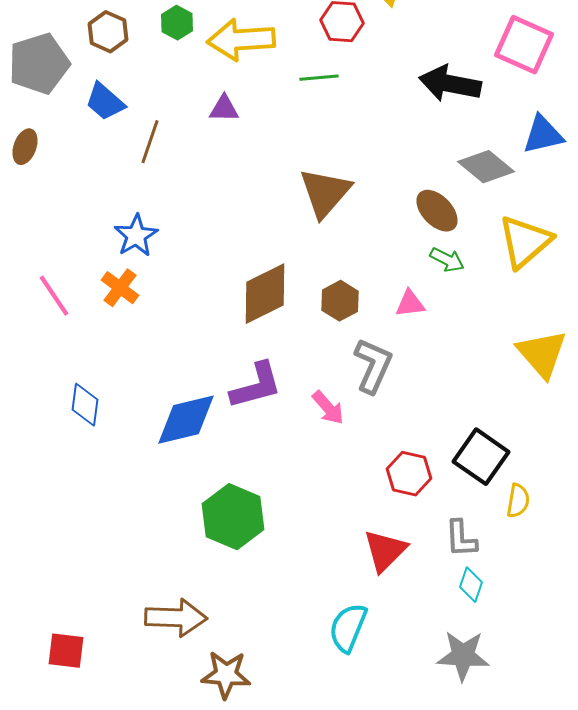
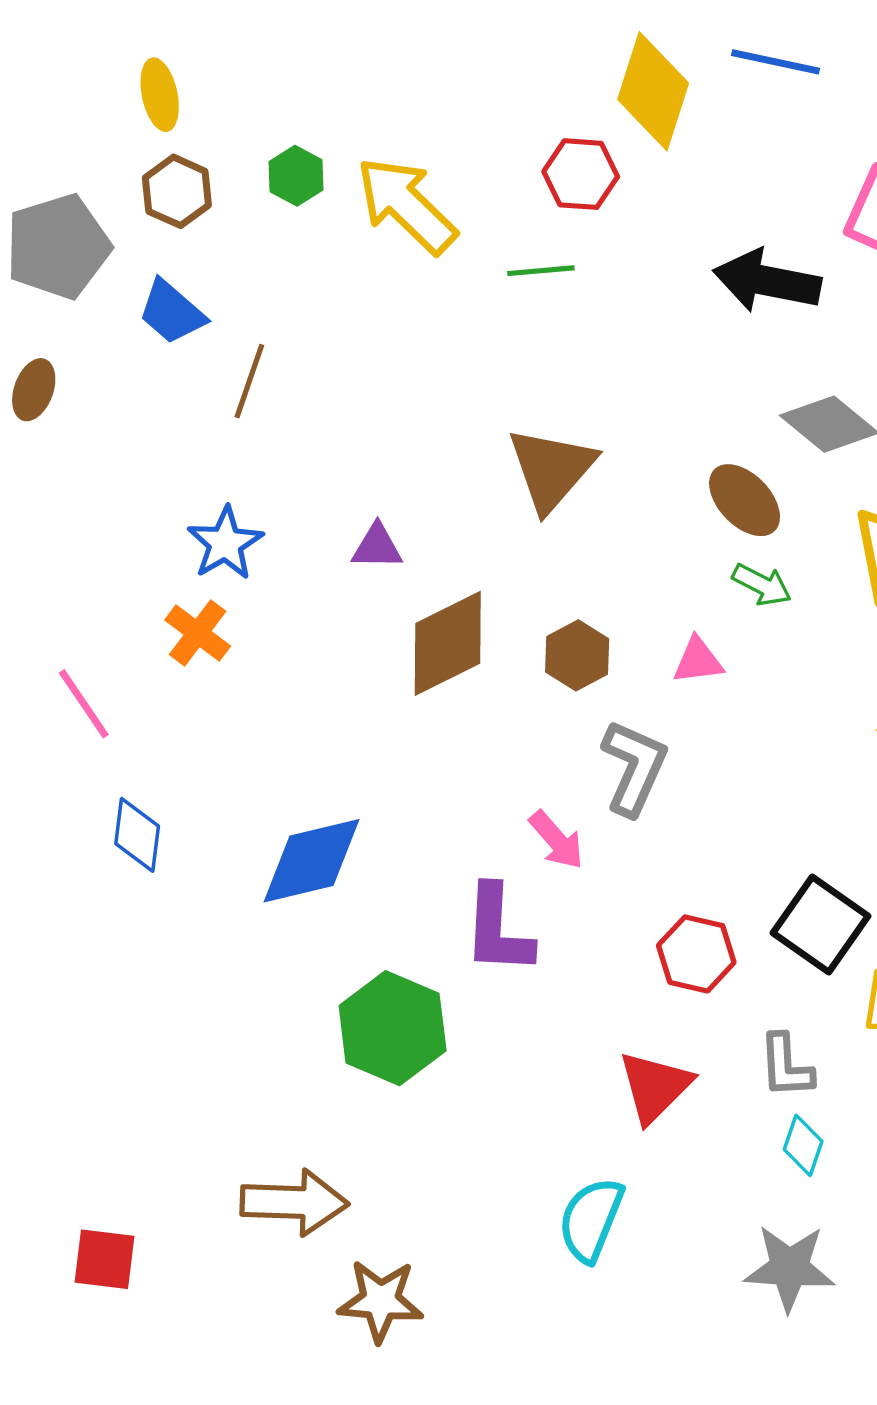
yellow arrow: (241, 40) -> (406, 205), turned 48
purple triangle: (224, 109) -> (377, 547), moved
pink line: (54, 296) -> (84, 704), moved
purple L-shape: (256, 386) -> (498, 930), moved, turned 108

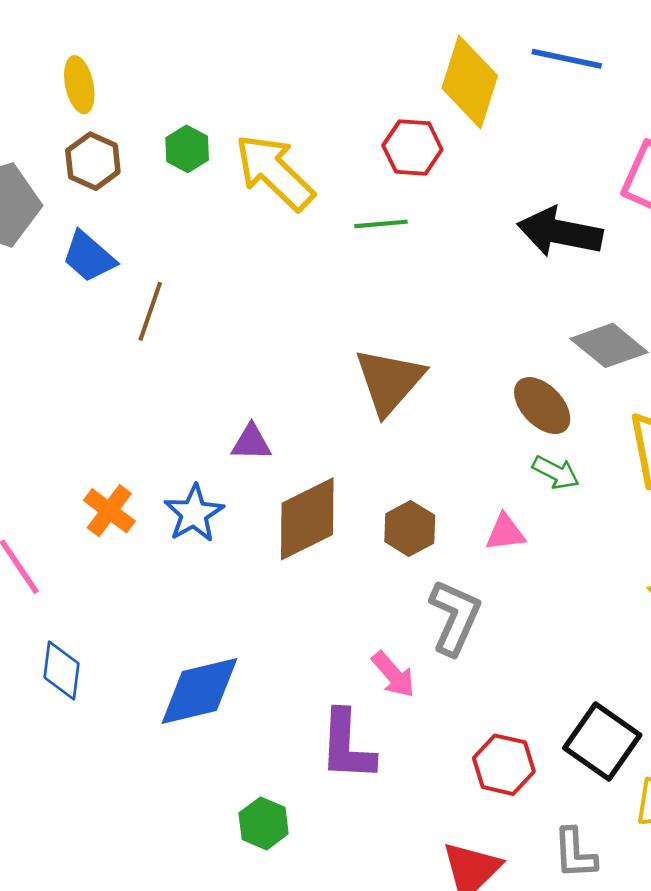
blue star: (225, 543) -> (194, 513), moved
green hexagon: (393, 1028) -> (264, 823), size x0.6

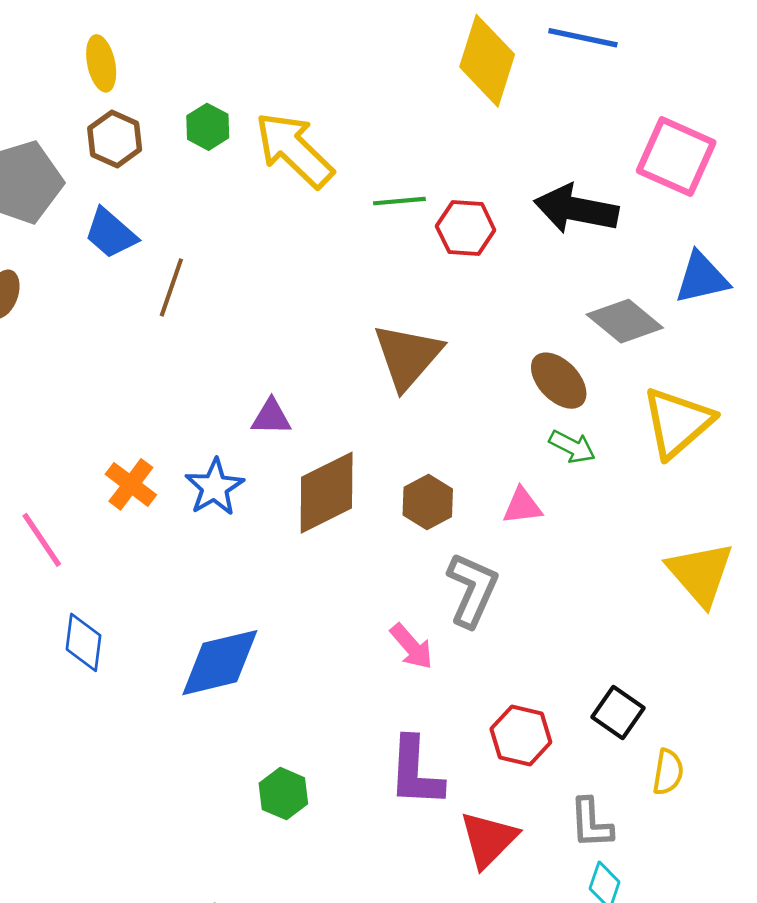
red hexagon: (412, 147) -> (466, 228), moved
black square: (602, 741) -> (618, 713), size x0.7
purple L-shape: (347, 746) -> (416, 772), moved

